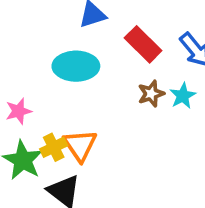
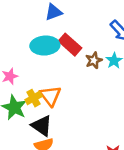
red rectangle: (143, 44) -> (70, 45), moved

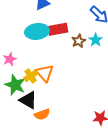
red rectangle: (70, 45) -> (58, 29), turned -48
black triangle: (42, 126) -> (28, 100), moved

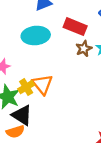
red rectangle: (58, 29) -> (75, 27), moved, turned 30
orange semicircle: (42, 114) -> (15, 132), moved

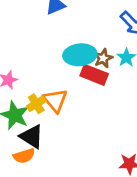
red rectangle: (75, 27) -> (94, 75), moved
cyan ellipse: (36, 36) -> (80, 55), moved

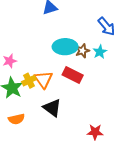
red rectangle: (94, 75) -> (73, 75), moved
black triangle: (32, 137) -> (52, 108), moved

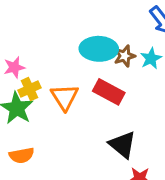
yellow cross: (29, 81) -> (29, 89), moved
black triangle: (52, 108) -> (122, 145), moved

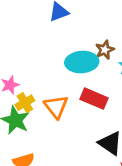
brown star: (125, 56) -> (105, 50), moved

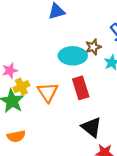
red rectangle: (94, 99) -> (81, 88), turned 45

